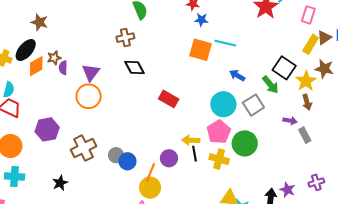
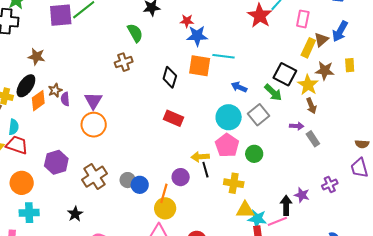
blue star: (201, 20) -> (197, 36), size x1.5
black diamond: (134, 68) -> (170, 77), moved, turned 50
green circle: (245, 143) -> (254, 154), size x0.7
yellow cross: (219, 159) -> (234, 183), moved

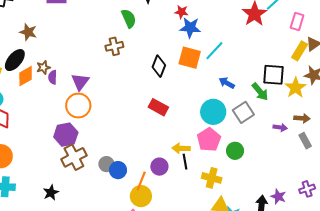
cyan line: (223, 56) -> (214, 51), turned -60
black square: (285, 74) -> (274, 75), turned -30
brown arrow: (311, 106) -> (302, 118), moved, turned -70
gray rectangle: (313, 139) -> (305, 141), moved
purple hexagon: (56, 162) -> (66, 135), moved

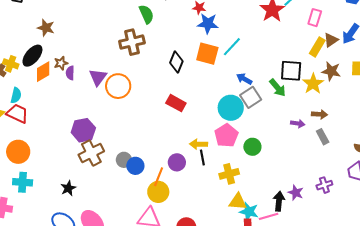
brown cross: (114, 46) -> (132, 42), size x1.4
orange circle: (78, 106) -> (118, 86), moved
gray square: (243, 112) -> (251, 97), moved
yellow cross: (212, 178) -> (229, 174), turned -30

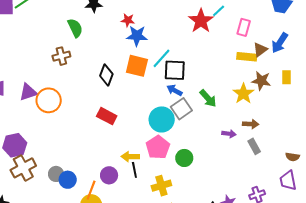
brown cross: (132, 42) -> (61, 56), size x0.7
yellow rectangle: (317, 47) -> (247, 57), turned 66
black square: (291, 71) -> (175, 70), moved
purple triangle: (98, 77) -> (28, 92), turned 36

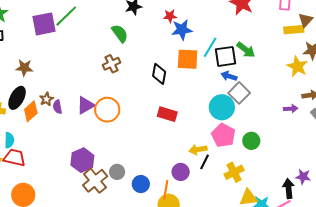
green arrow: (208, 98) -> (246, 50), moved
black line: (134, 170) -> (205, 162), turned 49
gray circle: (56, 174) -> (117, 172), moved

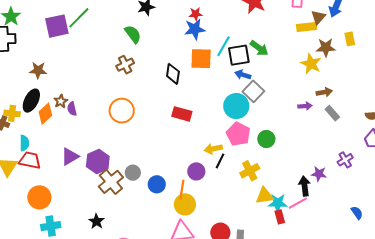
red star: (170, 16) -> (196, 14), moved
purple triangle: (86, 105) -> (70, 157), moved

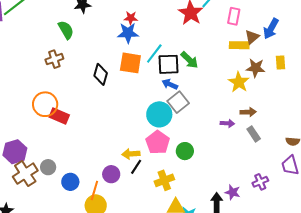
red rectangle: (182, 114) -> (59, 116), moved

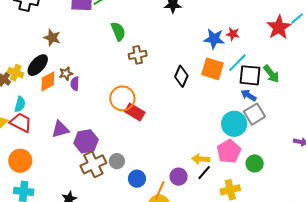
red star: (131, 18) -> (233, 34), moved
green semicircle: (66, 30) -> (118, 31), moved

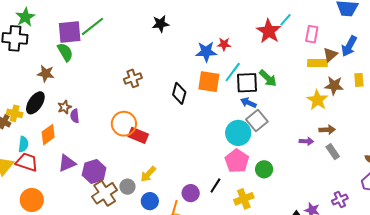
green semicircle: (118, 31) -> (65, 52), moved
orange diamond: (48, 81) -> (48, 135), moved
yellow arrow: (201, 159) -> (148, 174), moved, turned -42

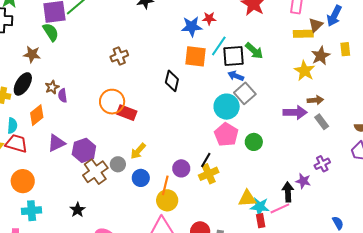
brown star: (334, 86) -> (321, 56), turned -30
black diamond: (179, 93) -> (172, 81), moved
purple arrow: (306, 141) -> (295, 112), size x1.6
yellow cross: (244, 199) -> (209, 174), moved
purple cross: (340, 199) -> (322, 164), moved

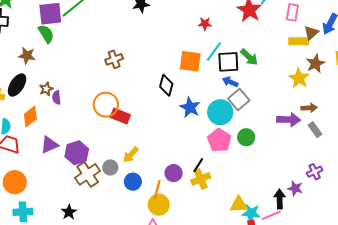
blue star: (192, 27) -> (190, 107), moved, turned 30
green circle: (254, 142) -> (246, 137), moved

